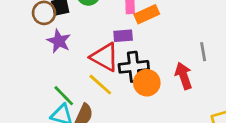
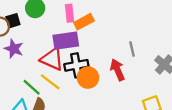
purple rectangle: (123, 36) -> (66, 41), size x1.6
green line: (64, 96) -> (32, 87), moved

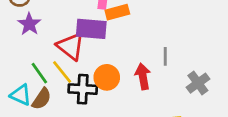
black cross: (76, 65) -> (83, 89), moved

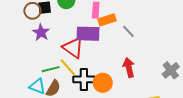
gray line: (165, 56) -> (128, 31), moved, turned -40
green line: (39, 73) -> (51, 69), turned -66
orange circle: (107, 77) -> (103, 83), moved

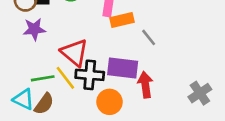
purple star: (41, 32) -> (34, 29), turned 30
purple rectangle: (88, 34) -> (123, 68), moved
black cross: (84, 79) -> (90, 75), moved

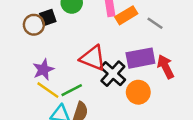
purple star: (34, 29) -> (43, 70), moved
black cross: (90, 75) -> (113, 74), turned -35
yellow line: (65, 78) -> (48, 90), moved

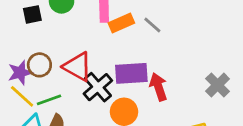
gray line: (155, 23) -> (152, 25), moved
brown circle: (34, 25) -> (39, 65), moved

